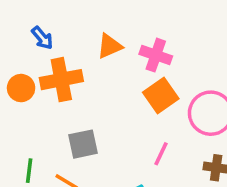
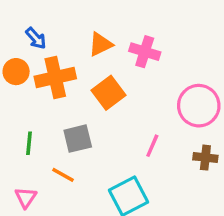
orange circle: (21, 88) -> (16, 72), moved
orange square: (161, 95) -> (109, 93), moved
green line: (29, 171) -> (29, 143), moved

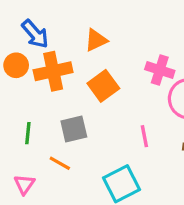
blue arrow: (36, 38) -> (35, 34), size x1.4
pink cross: (145, 52) -> (160, 70), moved
pink line: (152, 146) -> (144, 136), turned -35

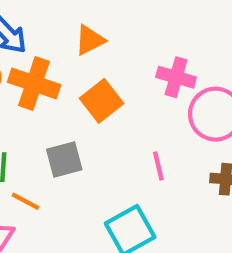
orange cross: (53, 71) -> (34, 83), turned 33
orange line: (60, 163) -> (25, 201), moved

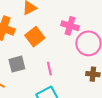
pink line: (158, 166) -> (49, 69), moved

